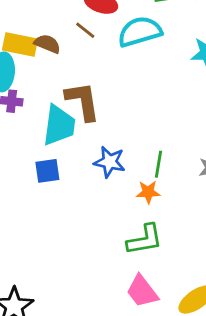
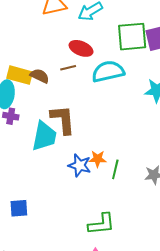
brown line: (85, 30) -> (68, 68), turned -56
blue square: (47, 171) -> (19, 208), moved
orange star: (148, 192) -> (98, 159), moved

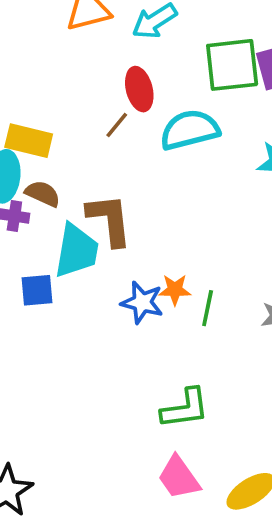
red ellipse: (81, 48) -> (139, 89), turned 55
brown line: (68, 68) -> (117, 125), turned -35
brown semicircle: (40, 76) -> (43, 194), moved
blue square: (19, 208) -> (37, 290), moved

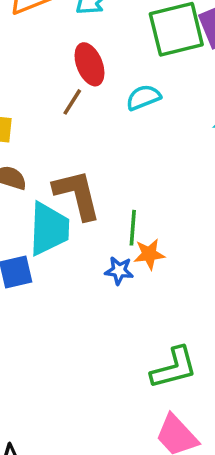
cyan semicircle: (190, 130) -> (143, 97), size x0.6
blue star: (142, 302) -> (119, 271), size x0.7
green line: (208, 308) -> (133, 228), moved

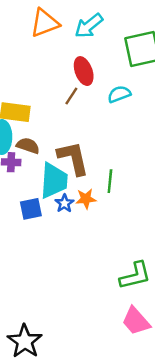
orange star: (149, 254) -> (86, 199), moved
blue star: (119, 271) -> (64, 203), moved, turned 30

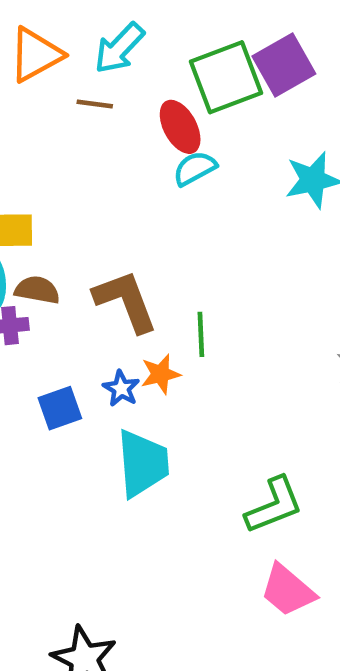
red ellipse: (84, 71) -> (180, 127), moved
brown line: (71, 96) -> (95, 104), moved, turned 72
cyan trapezoid: (54, 181) -> (143, 463), moved

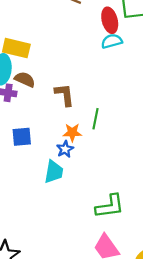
brown L-shape: (126, 301) -> (64, 95), size x0.7
blue star: (121, 388) -> (65, 149), moved
cyan trapezoid: (143, 463) -> (54, 172), size x0.7

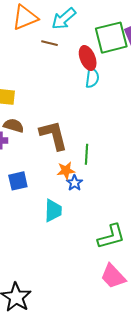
cyan semicircle: (112, 41) -> (92, 78), turned 120
brown L-shape: (64, 95) -> (54, 135), size x1.4
blue star: (65, 149) -> (75, 183), moved

